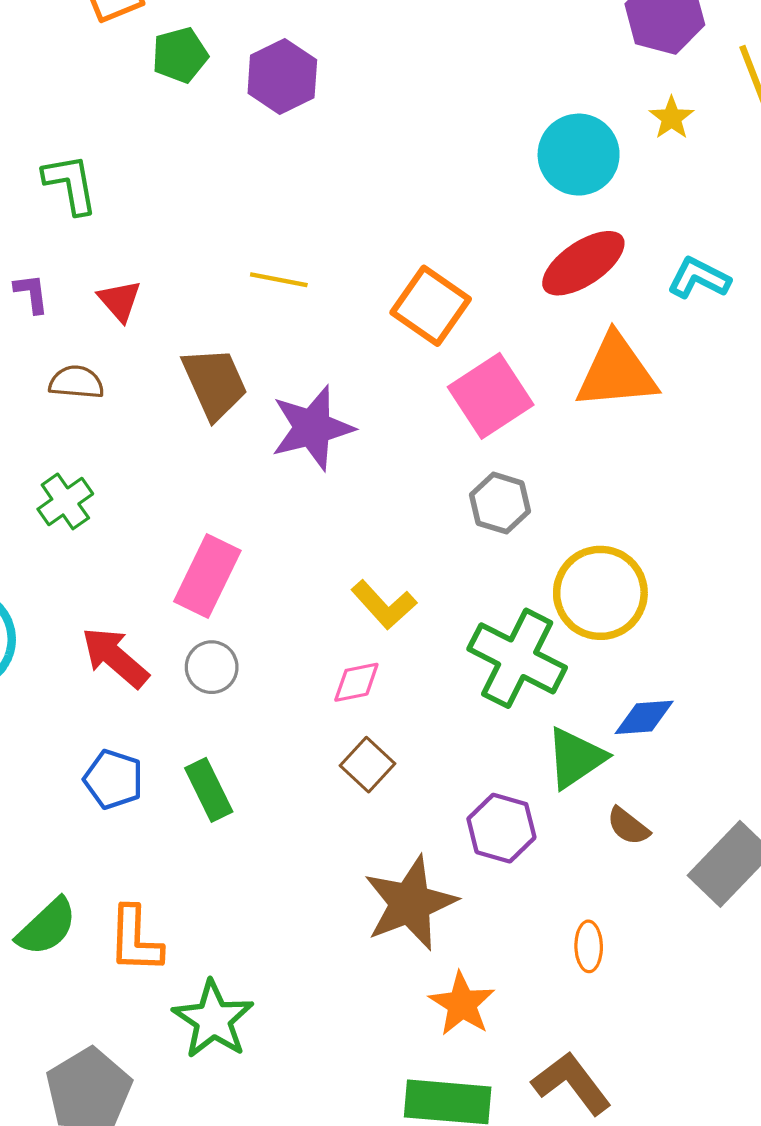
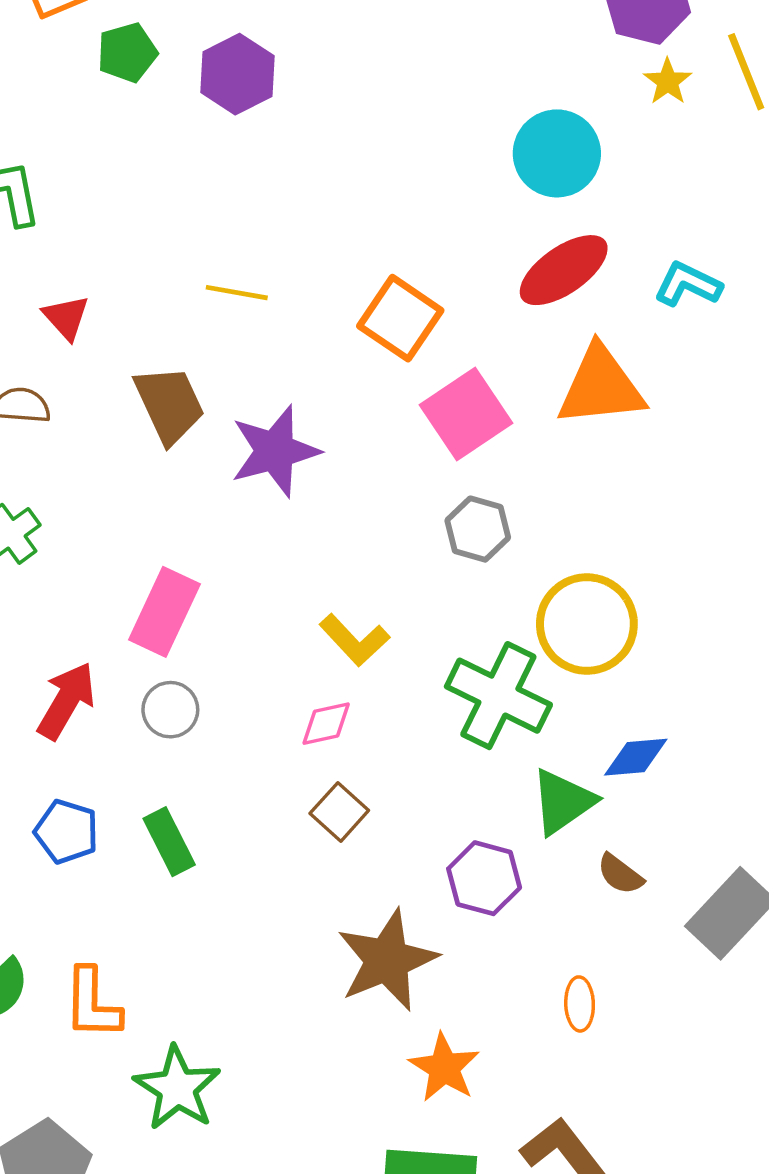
yellow star: (672, 118) -> (668, 82), moved
red arrow: (115, 657) -> (66, 701), turned 80

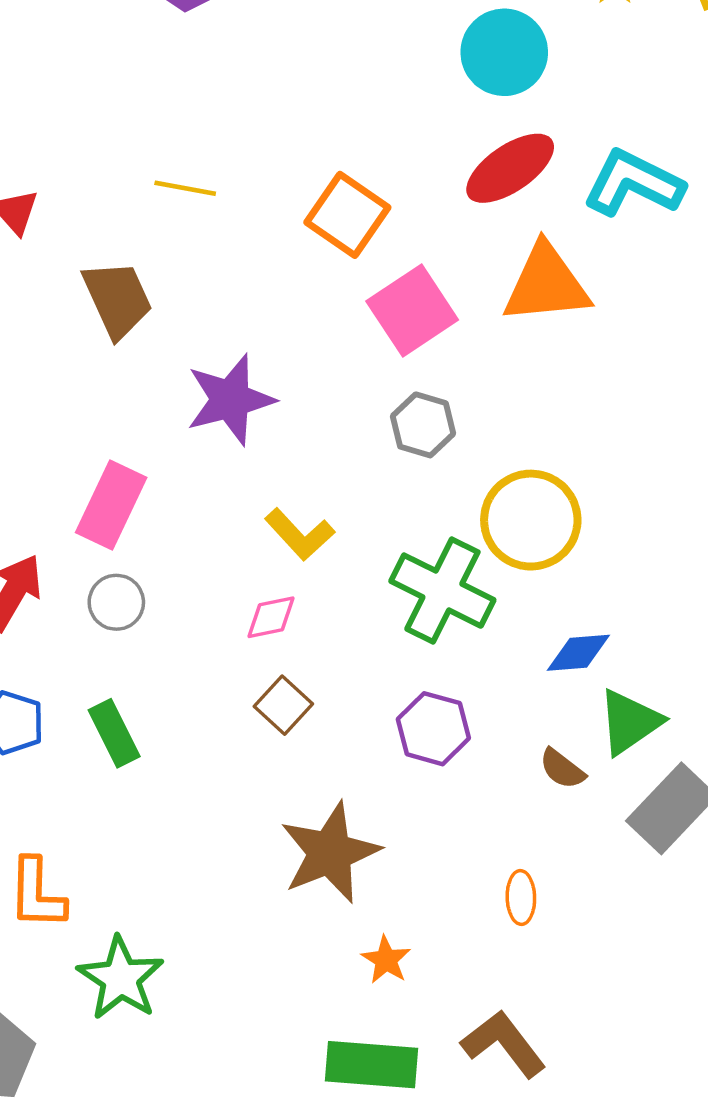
cyan L-shape: (688, 284) -> (633, 183), size x1.5
purple star: (275, 451) -> (230, 400), moved
green triangle: (563, 802) -> (630, 722), moved
purple hexagon: (484, 878) -> (433, 729), moved
orange star: (444, 1068) -> (386, 960), size x0.7

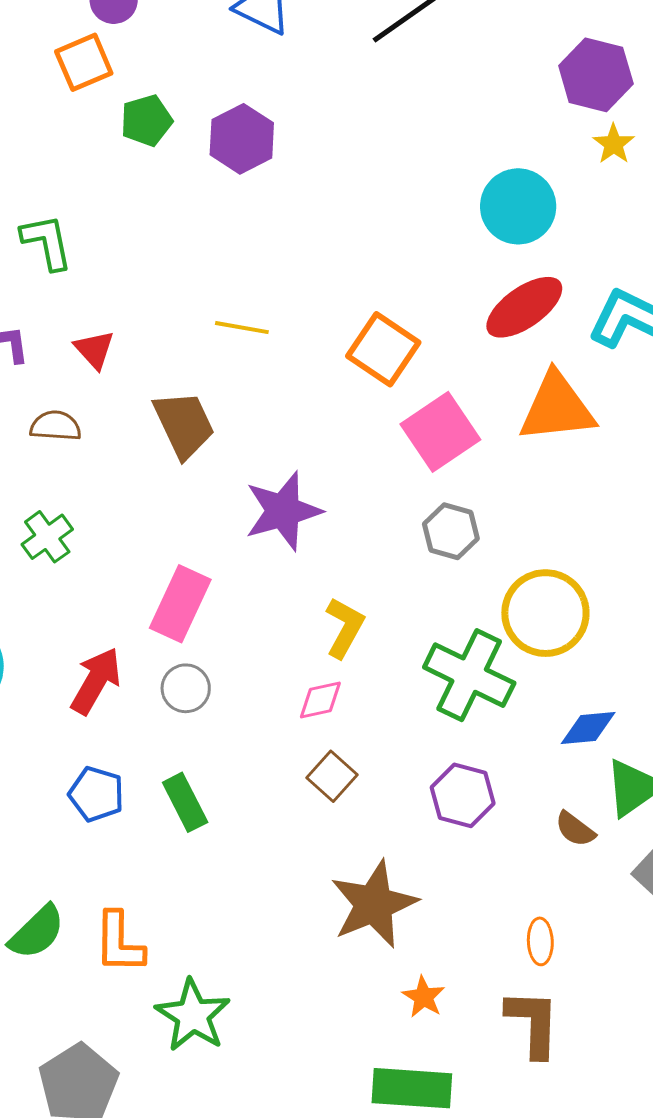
yellow L-shape: (300, 534) -> (345, 628), turned -108
brown L-shape: (504, 1044) -> (533, 1023), moved, turned 40

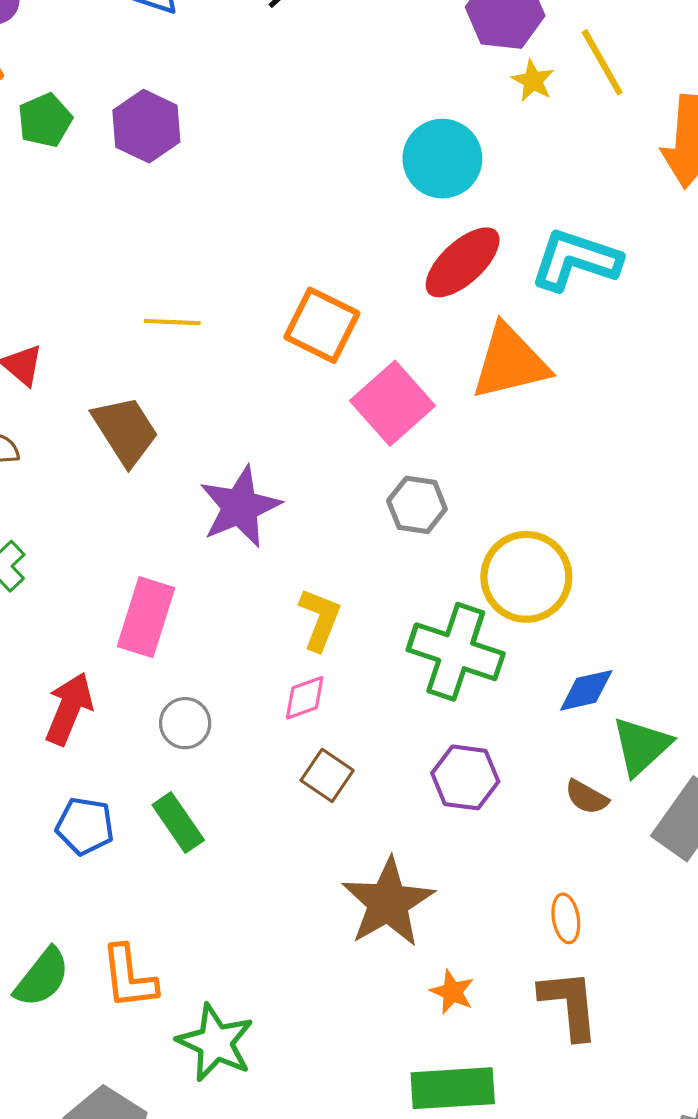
gray circle: (186, 688) -> (185, 723), moved

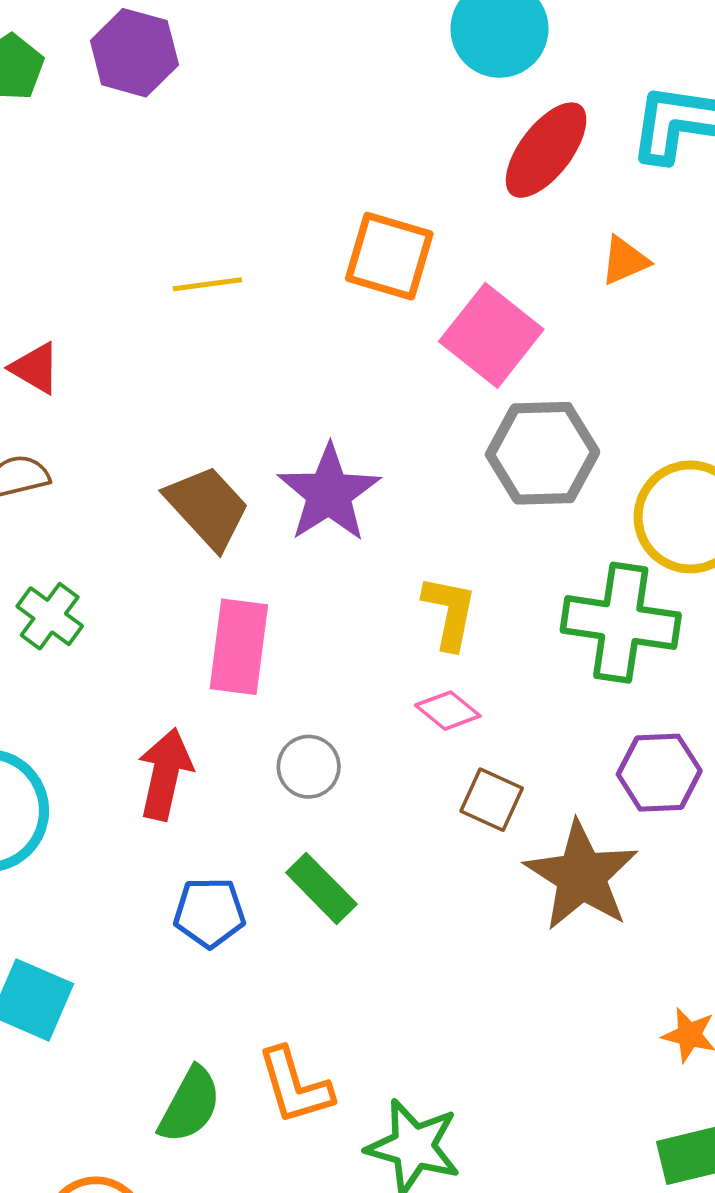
orange triangle: (510, 362) -> (625, 261), size x0.5
brown trapezoid: (125, 431) -> (207, 507), moved
gray hexagon: (417, 505) -> (543, 453), size x1.5
pink diamond: (305, 698) -> (448, 711), turned 69
brown star: (388, 902) -> (581, 876), moved

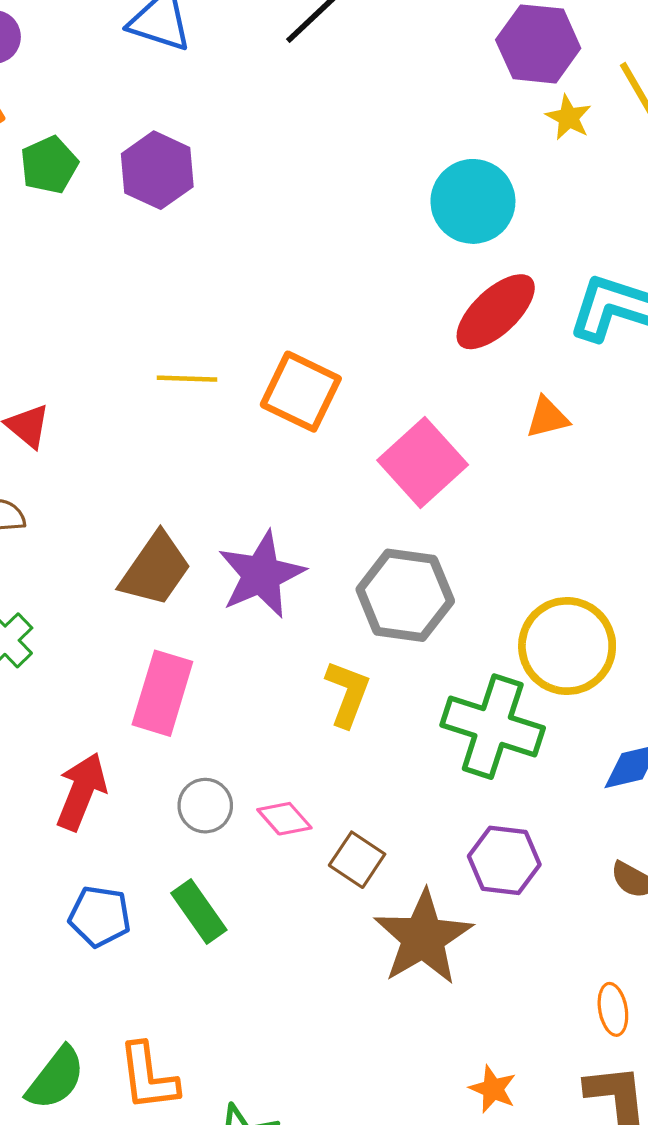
orange square: (389, 256) -> (301, 392), moved
gray hexagon: (543, 453) -> (405, 595), moved
brown trapezoid: (207, 507) -> (155, 569), turned 68
pink diamond: (448, 711) -> (284, 819), moved

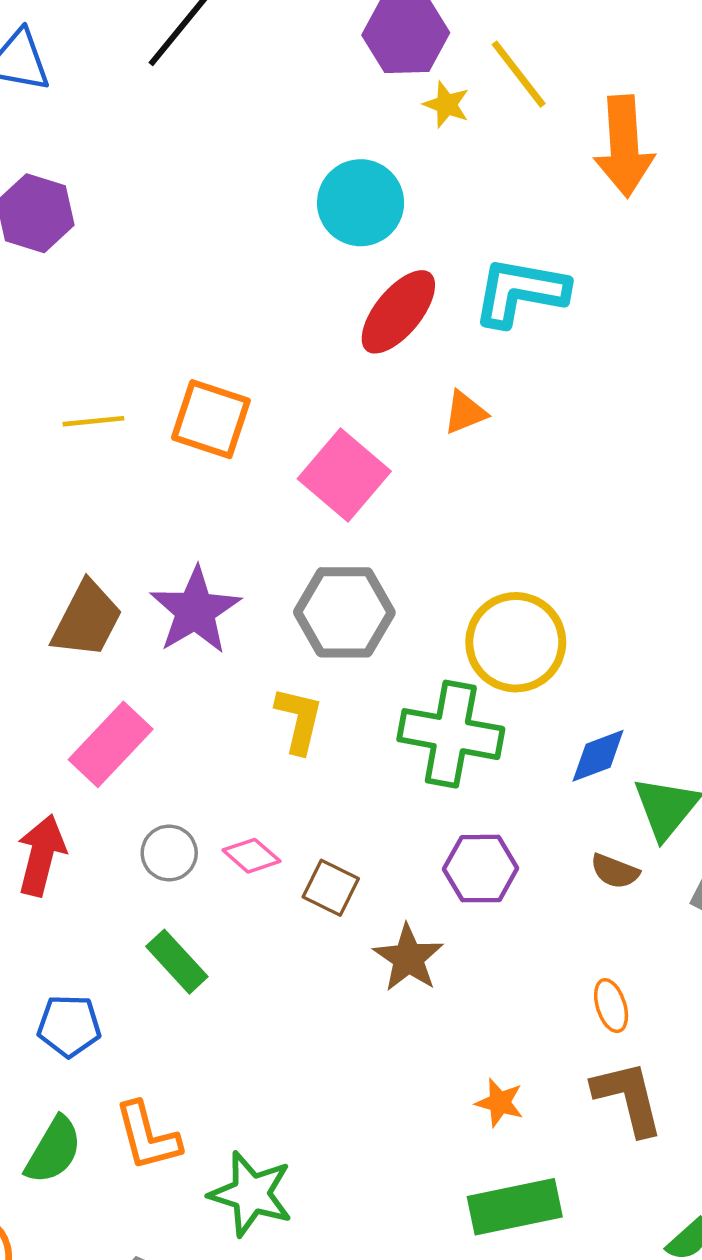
pink rectangle: (162, 693) -> (111, 744), turned 34
blue pentagon: (100, 916) -> (69, 1026), moved
brown star: (423, 938) -> (408, 958), size x0.7

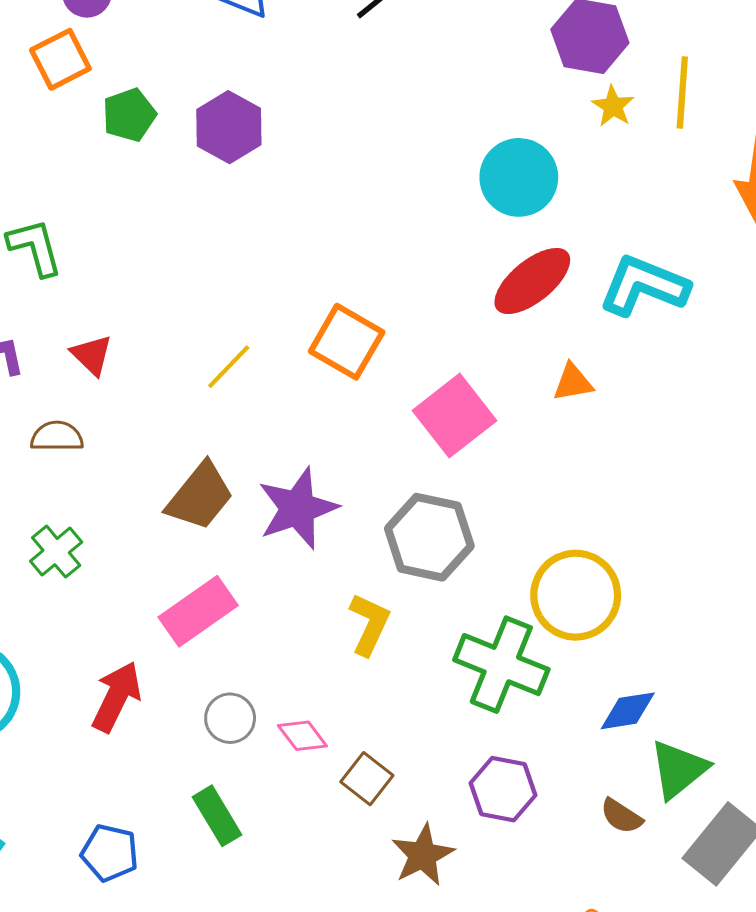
yellow line: (519, 74) -> (682, 92), turned 30
yellow line: (93, 421) -> (229, 367), moved, turned -52

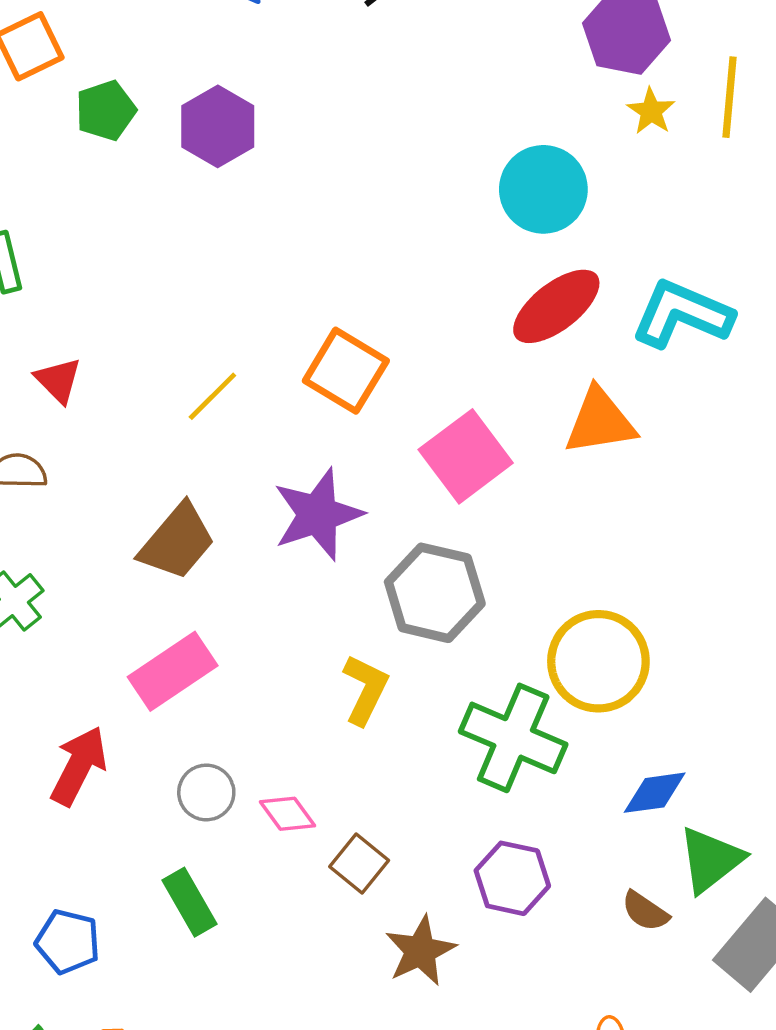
orange triangle: (573, 382) -> (600, 421), size x1.6
purple star: (298, 508) -> (318, 514), moved

